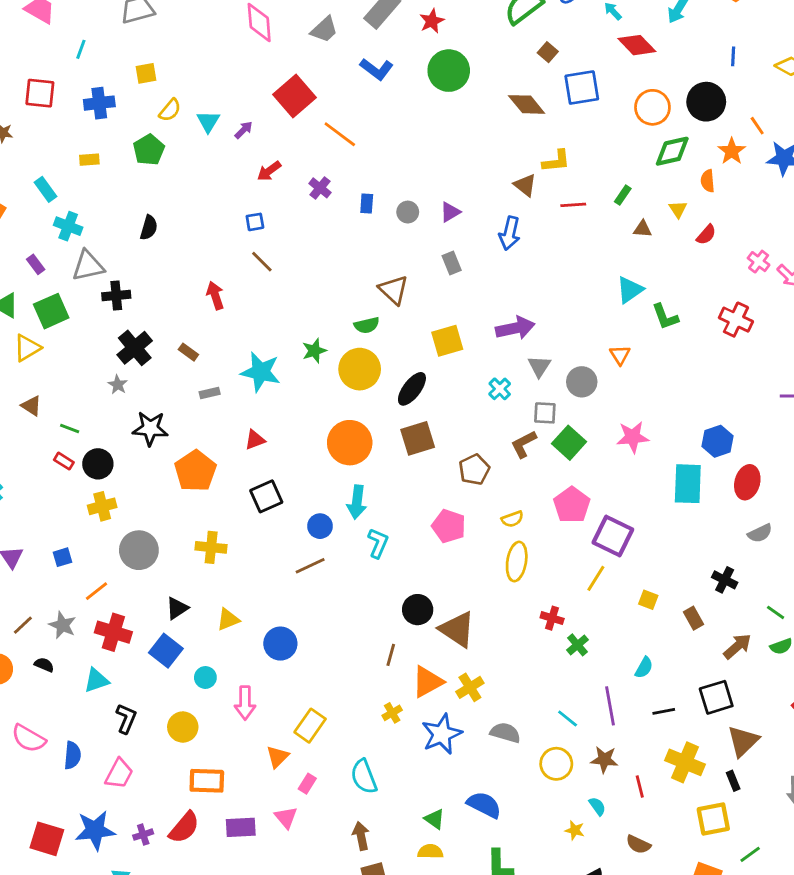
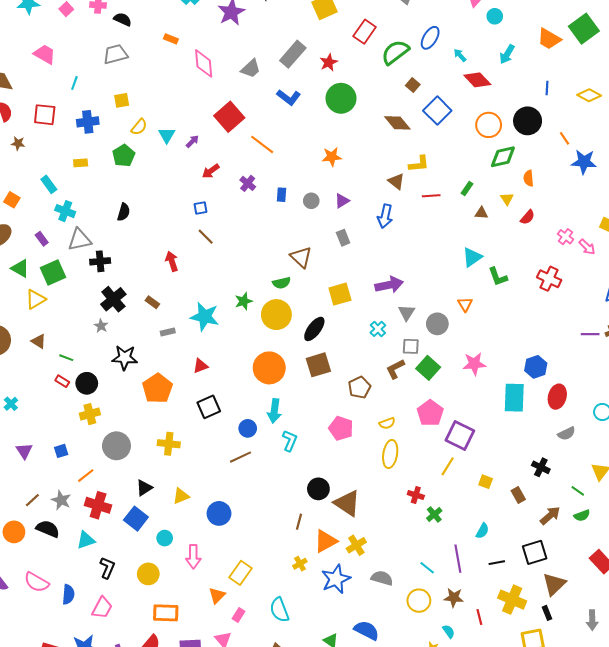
blue square: (582, 88) -> (437, 111), turned -36
orange star: (732, 151) -> (332, 157), moved, turned 30
black semicircle: (44, 665) -> (48, 529), size x1.6

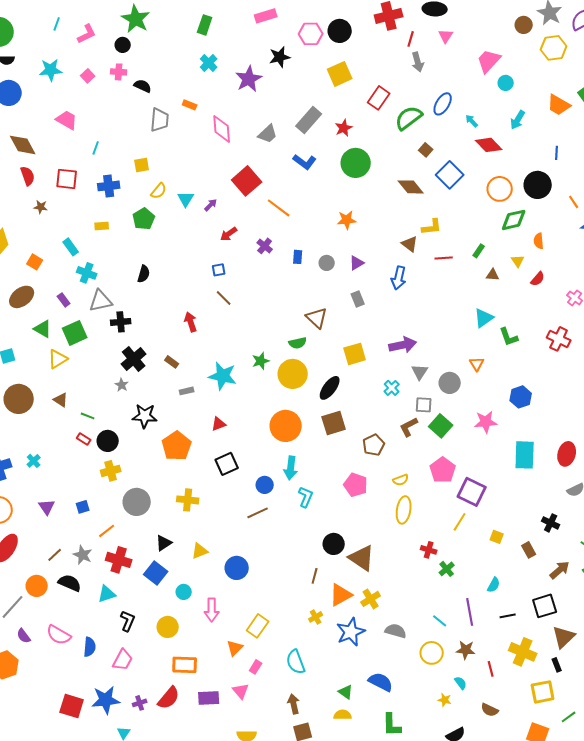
gray trapezoid: (115, 54) -> (160, 120), moved, turned 110
blue hexagon: (536, 367) -> (521, 397), moved

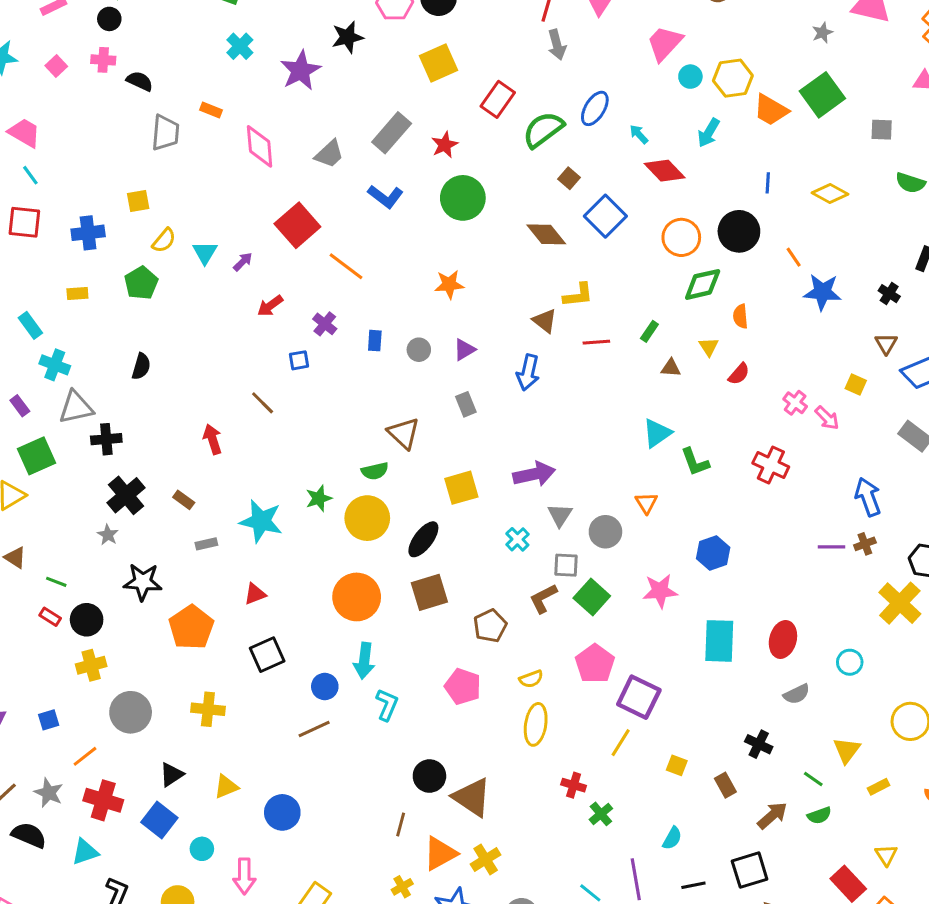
yellow hexagon: (554, 48) -> (733, 78), moved
cyan line: (96, 148) -> (30, 175), moved, turned -56
blue square: (219, 270) -> (299, 360), moved

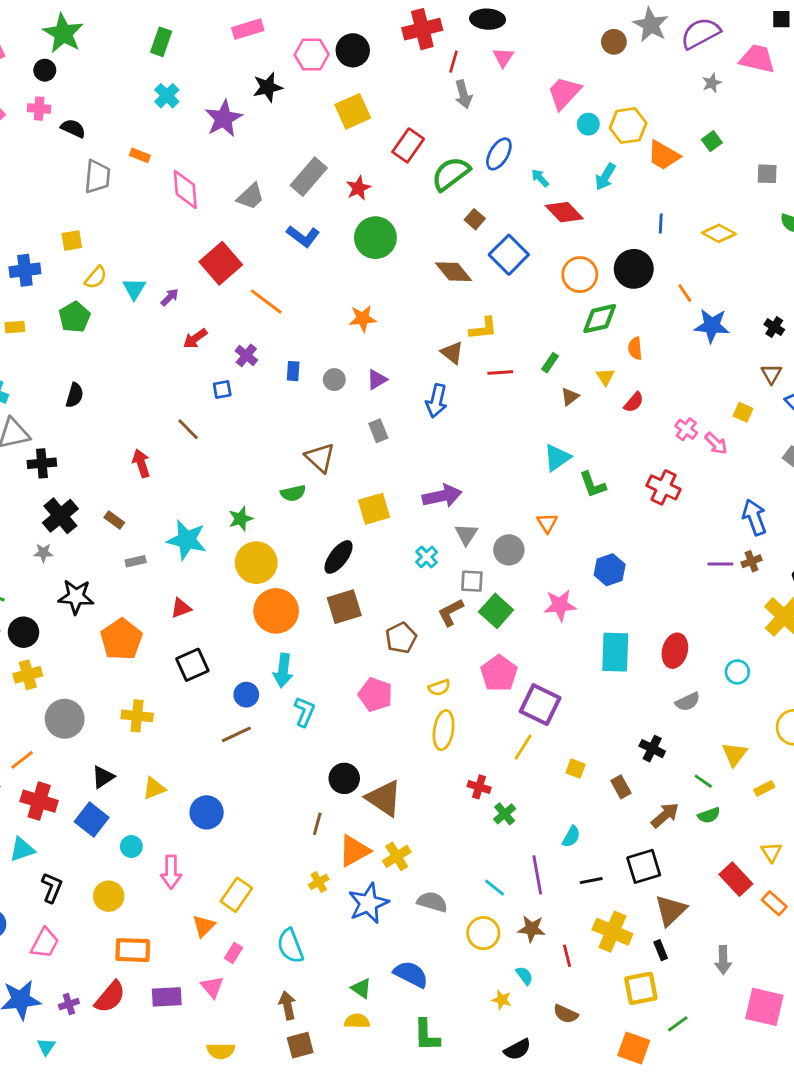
green square: (822, 95) -> (712, 141), size x0.5
brown triangle: (671, 368) -> (570, 397), turned -42
yellow circle: (367, 518) -> (256, 563), moved
gray star: (108, 535) -> (43, 553), turned -30

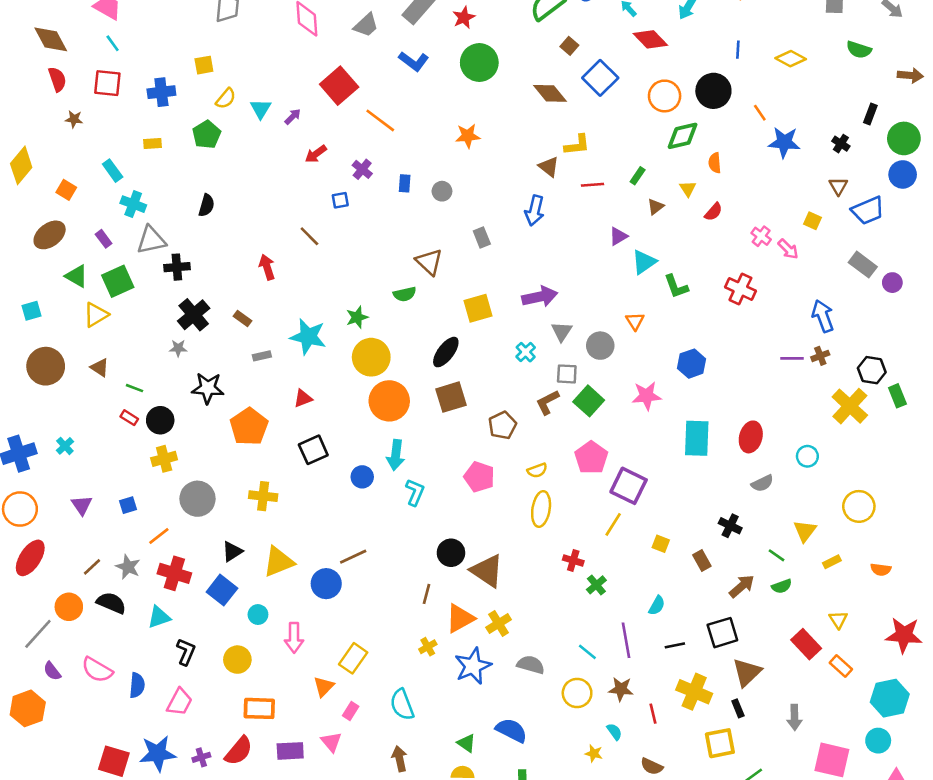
purple triangle: (377, 380) -> (618, 236), moved
brown line: (236, 734) -> (353, 557), moved
yellow triangle: (154, 788) -> (279, 562), size x1.5

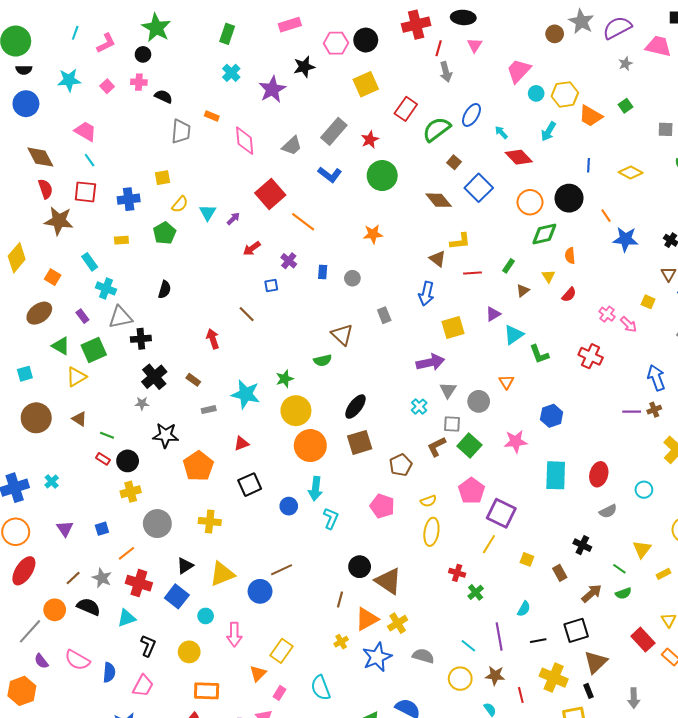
brown star: (74, 119) -> (59, 221), size x2.0
yellow square: (478, 308) -> (453, 327), moved

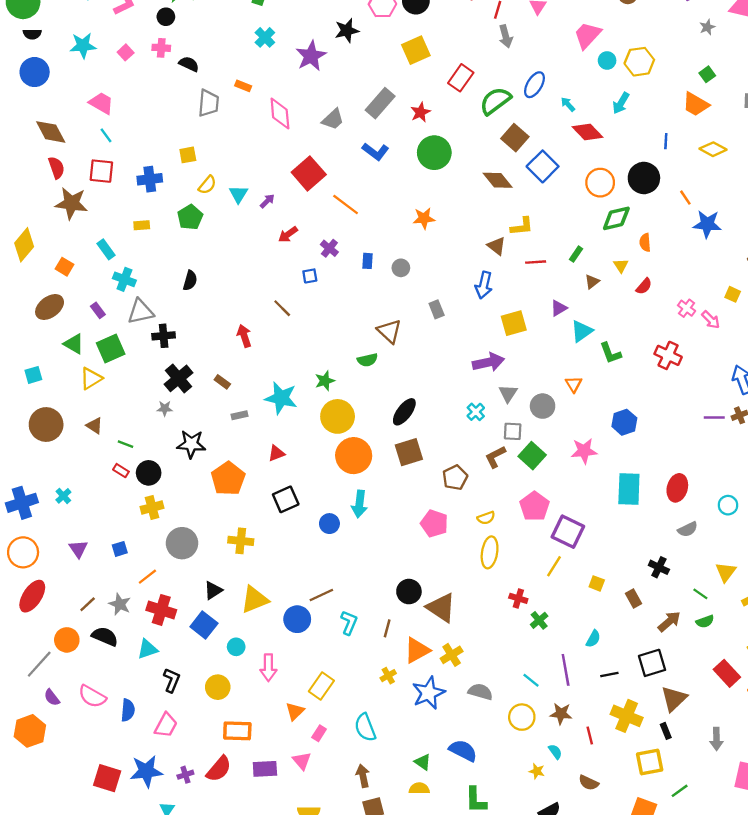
orange trapezoid: (591, 116) -> (696, 104), moved
brown square: (454, 162) -> (515, 138), size x1.6
cyan L-shape: (331, 518) -> (349, 623), moved

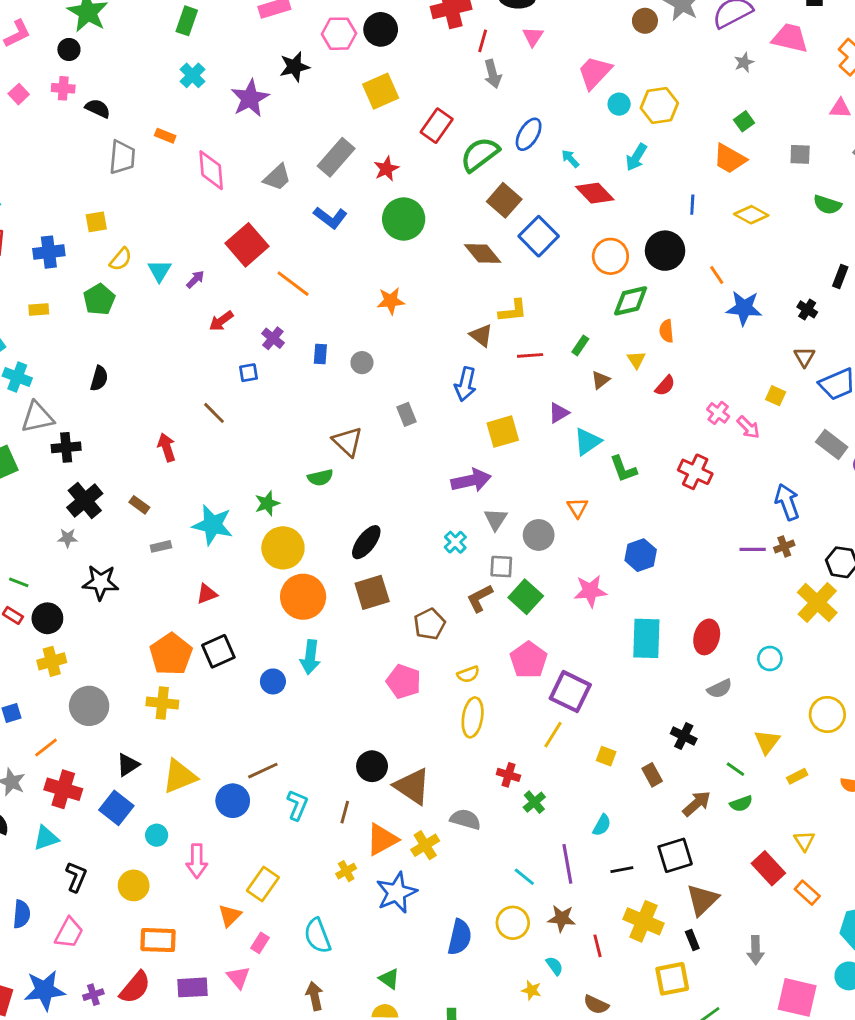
orange pentagon: (228, 479) -> (171, 654), moved
gray semicircle: (480, 692) -> (465, 819), moved
blue semicircle: (463, 750) -> (460, 937), moved, turned 76

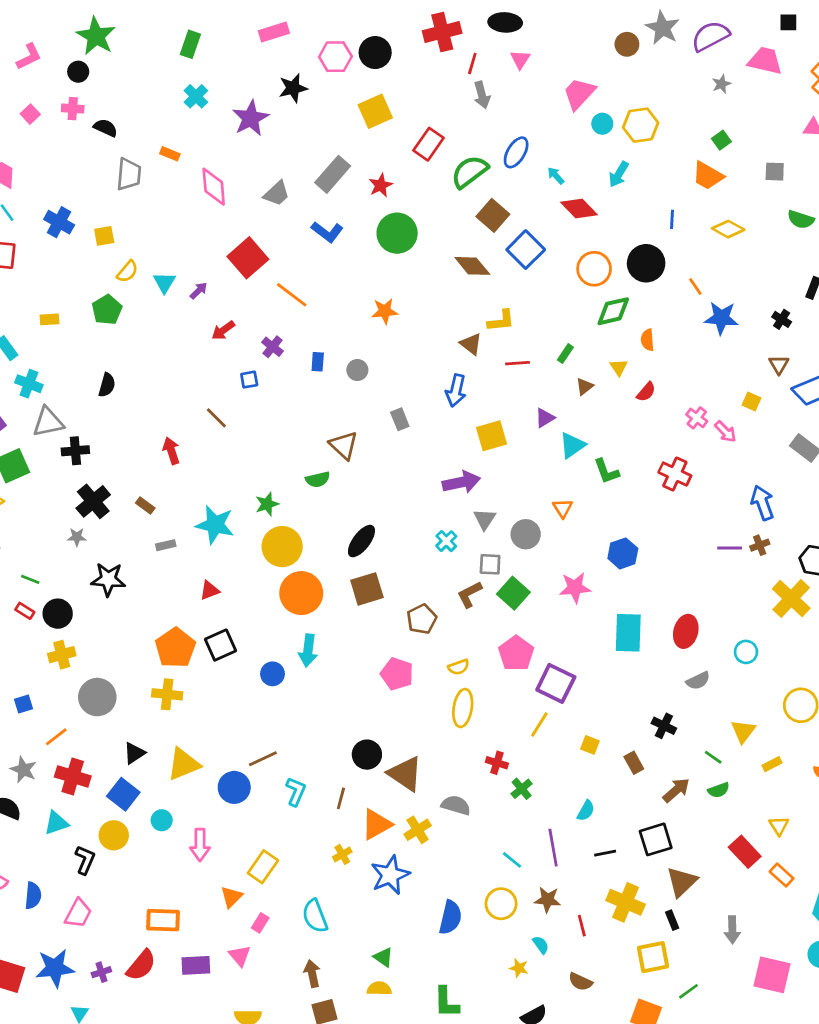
blue cross: (49, 252) -> (59, 222), moved, turned 36
yellow circle: (134, 885) -> (114, 835), moved

